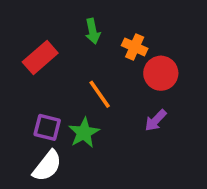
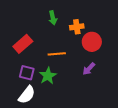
orange cross: (135, 47) -> (77, 27), turned -32
red rectangle: (40, 57) -> (23, 44), moved
orange line: (100, 94) -> (57, 54), turned -60

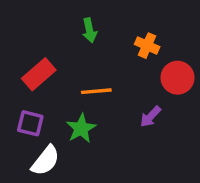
orange cross: (77, 27) -> (147, 46), moved, turned 32
red circle: (92, 42) -> (178, 78), moved
purple square: (27, 73) -> (30, 123), moved

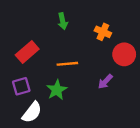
purple square: (30, 123) -> (21, 86), turned -30

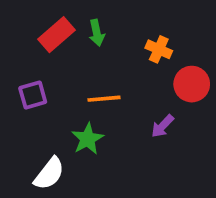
red rectangle: (27, 52) -> (56, 35), moved
purple square: (21, 86) -> (33, 95), moved

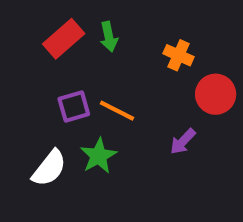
purple square: (33, 95) -> (74, 107), moved
orange line: (104, 99) -> (117, 111), turned 32
white semicircle: (49, 174) -> (49, 168), moved

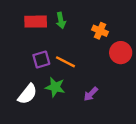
red rectangle: (64, 39) -> (36, 22), turned 40
purple arrow: (183, 141) -> (91, 94), moved
green star: (99, 156) -> (55, 87), turned -30

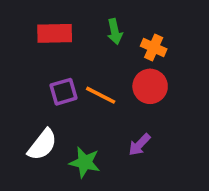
green arrow: (61, 20) -> (115, 32), moved
red circle: (121, 53) -> (150, 86), moved
green star: (55, 87) -> (85, 162), moved

